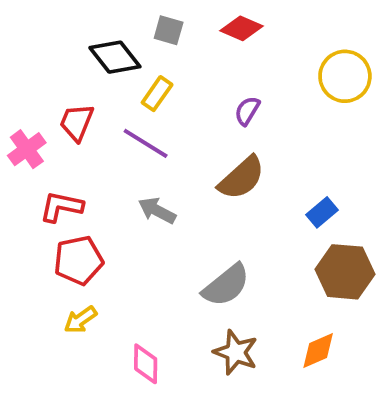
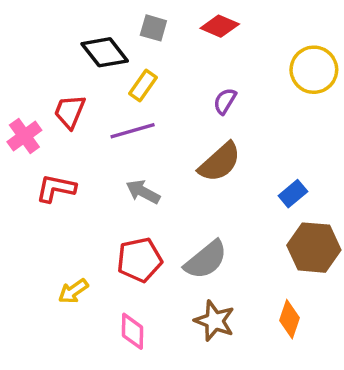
purple line: (146, 143) -> (133, 131), turned -48
red pentagon: (79, 260) -> (139, 260), moved
orange diamond: (318, 350) -> (289, 319), turned -48

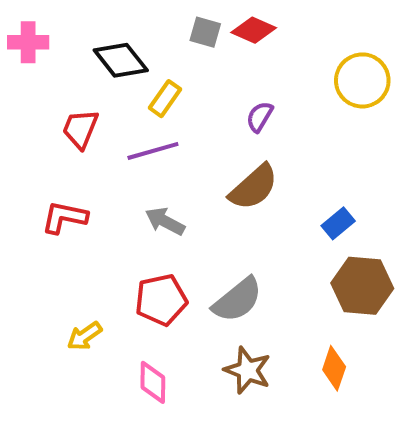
gray square: (153, 28) -> (205, 32), moved
pink cross: (24, 136) -> (28, 42), moved, turned 36

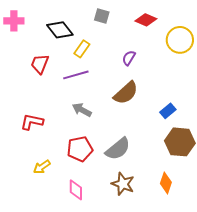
red diamond: (254, 30) -> (146, 20), moved
red L-shape: (64, 217) -> (32, 122), moved

